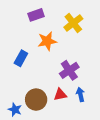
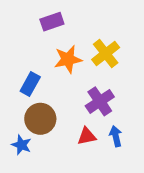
yellow cross: (73, 23) -> (106, 54), moved
brown circle: (36, 100) -> (40, 119), moved
blue star: (15, 110) -> (21, 145), moved

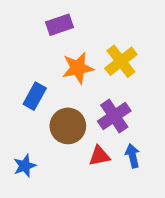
brown circle: (40, 119) -> (68, 126), moved
blue star: (21, 145) -> (25, 166), turned 30

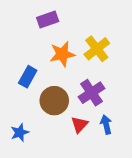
red triangle: (99, 156) -> (80, 125), turned -36

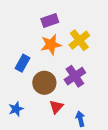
purple rectangle: (48, 20) -> (50, 21), moved
red triangle: (80, 125) -> (56, 107), moved
blue arrow: (106, 125) -> (80, 119), moved

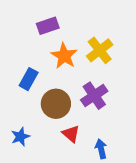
purple rectangle: (50, 21) -> (48, 26), moved
orange star: (51, 45) -> (64, 56), turned -30
red triangle: (56, 107) -> (71, 134), turned -32

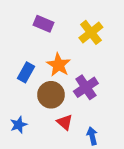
purple rectangle: (48, 26) -> (44, 24), turned 42
yellow cross: (100, 50) -> (91, 32), moved
orange star: (64, 56) -> (58, 65), moved

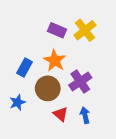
purple rectangle: (44, 24) -> (57, 30), moved
blue star: (19, 125) -> (17, 102), moved
blue arrow: (92, 136) -> (85, 115), moved

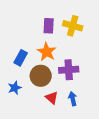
purple rectangle: (57, 30) -> (49, 26), turned 70
yellow cross: (85, 30) -> (73, 26), turned -36
purple cross: (80, 81) -> (69, 70), turned 30

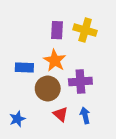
blue rectangle: (21, 58) -> (24, 67), turned 63
blue star: (15, 88) -> (17, 119), moved

